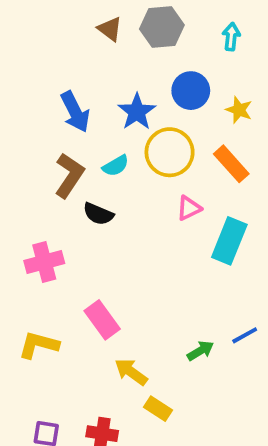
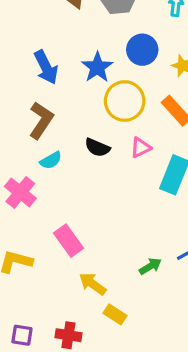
cyan semicircle: (116, 166) -> (51, 160), moved
black semicircle: (98, 214) -> (97, 148), moved
pink cross: (44, 262) -> (20, 192), turned -36

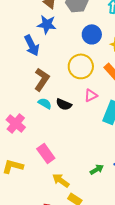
blue star: (97, 67) -> (47, 24), moved, turned -30
brown L-shape: (41, 120) -> (42, 79), moved
black semicircle: (97, 148) -> (64, 104), moved
cyan semicircle: (51, 160) -> (45, 103), moved, turned -120

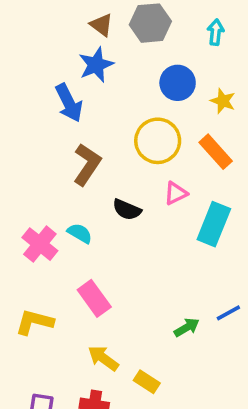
blue star: (47, 24) -> (96, 65), turned -30
cyan semicircle: (45, 103) -> (80, 233), moved
yellow arrow: (61, 180) -> (103, 358), moved

